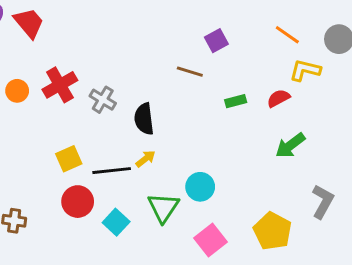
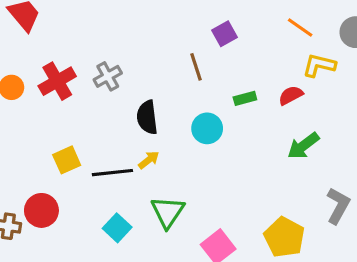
brown line: (190, 72) -> (196, 67), turned 55
gray cross: (103, 100) -> (108, 76), moved, turned 30
cyan circle: (200, 187) -> (207, 128), moved
red circle: (78, 202) -> (41, 210), moved

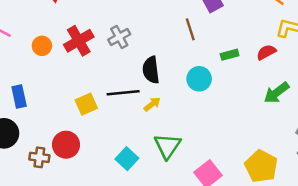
black line: (112, 173) -> (123, 93), moved

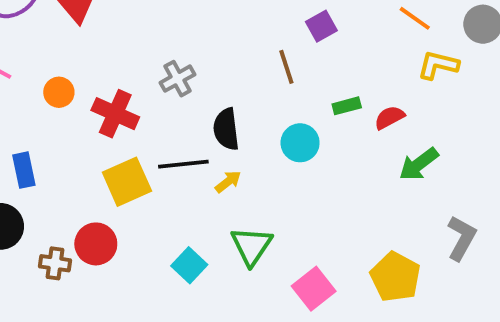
red cross: (79, 41) -> (115, 114), moved, turned -36
red semicircle: (266, 52) -> (389, 118), moved
yellow square: (86, 104) -> (127, 182), size x1.4

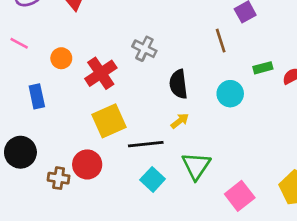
gray cross: (178, 79) -> (144, 49), turned -35
red cross: (115, 114) -> (101, 73), turned 32
black line: (183, 164) -> (146, 144), moved
blue rectangle: (24, 170) -> (37, 96), moved

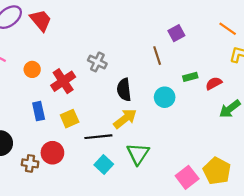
blue rectangle: (37, 96) -> (39, 111), moved
yellow square: (109, 121) -> (70, 119), size x0.7
yellow arrow: (180, 121) -> (125, 119), size x1.6
pink square: (240, 196) -> (187, 177), moved

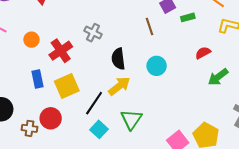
green rectangle: (190, 77) -> (188, 17), moved
yellow square: (70, 119) -> (67, 86), size x1.4
black line: (98, 137) -> (94, 103), turned -50

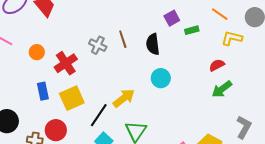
brown line: (149, 27) -> (123, 39), moved
red semicircle: (203, 53) -> (217, 65), moved
black semicircle: (118, 59) -> (153, 44), moved

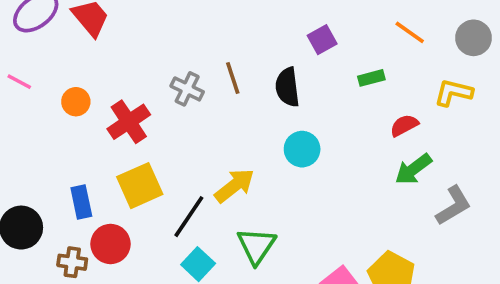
green rectangle: (192, 30) -> (371, 78), moved
yellow L-shape: (232, 38) -> (453, 93), moved
blue rectangle: (43, 91) -> (81, 202), moved
gray L-shape: (244, 127) -> (453, 206), moved, turned 30

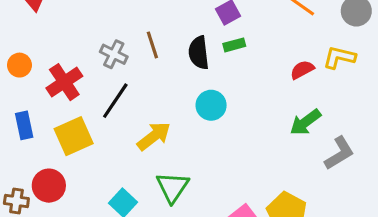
green rectangle: (371, 78) -> (234, 45), moved
red semicircle: (404, 125) -> (302, 70), moved
blue rectangle: (81, 202) -> (24, 125), moved
black line: (189, 217) -> (115, 101), moved

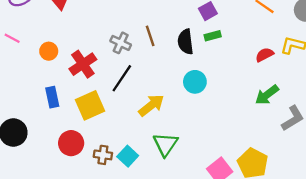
brown cross: (16, 201) -> (103, 155), moved

